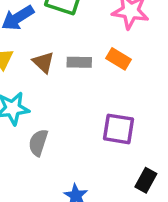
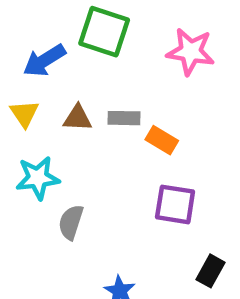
orange rectangle: (119, 59) -> (162, 140), moved
brown triangle: (43, 62) -> (78, 118), turned -40

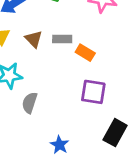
brown triangle: (78, 118) -> (34, 39), turned 42
black rectangle: (210, 271) -> (115, 133), size x1.4

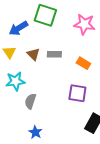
orange rectangle: (85, 53) -> (83, 63), moved
blue star: (59, 145) -> (35, 132), moved

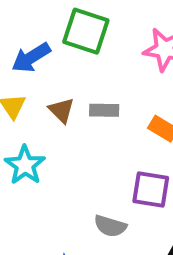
cyan star: (15, 81) -> (25, 165), turned -30
gray semicircle: (30, 101) -> (110, 226), moved, turned -91

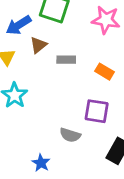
brown triangle: (61, 110) -> (38, 45), moved, turned 36

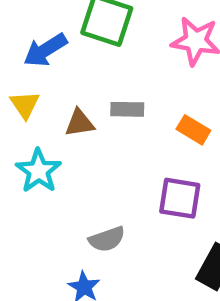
brown triangle: (38, 45) -> (79, 123), moved, turned 30
gray semicircle: (70, 135) -> (107, 239), moved, turned -36

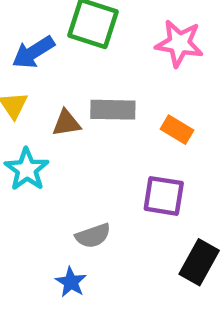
gray rectangle: (127, 109) -> (113, 110), size x1.4

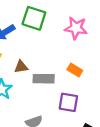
gray rectangle: (113, 110) -> (44, 79), moved

